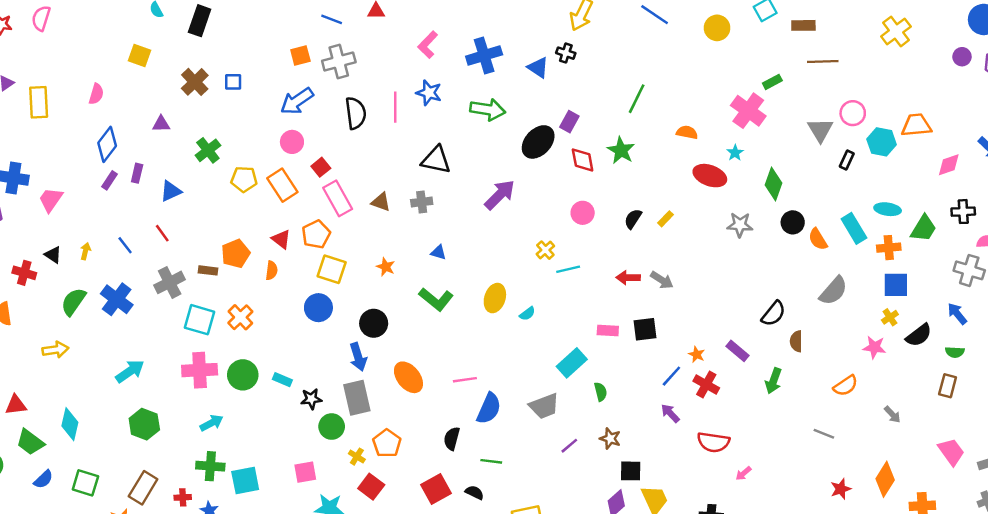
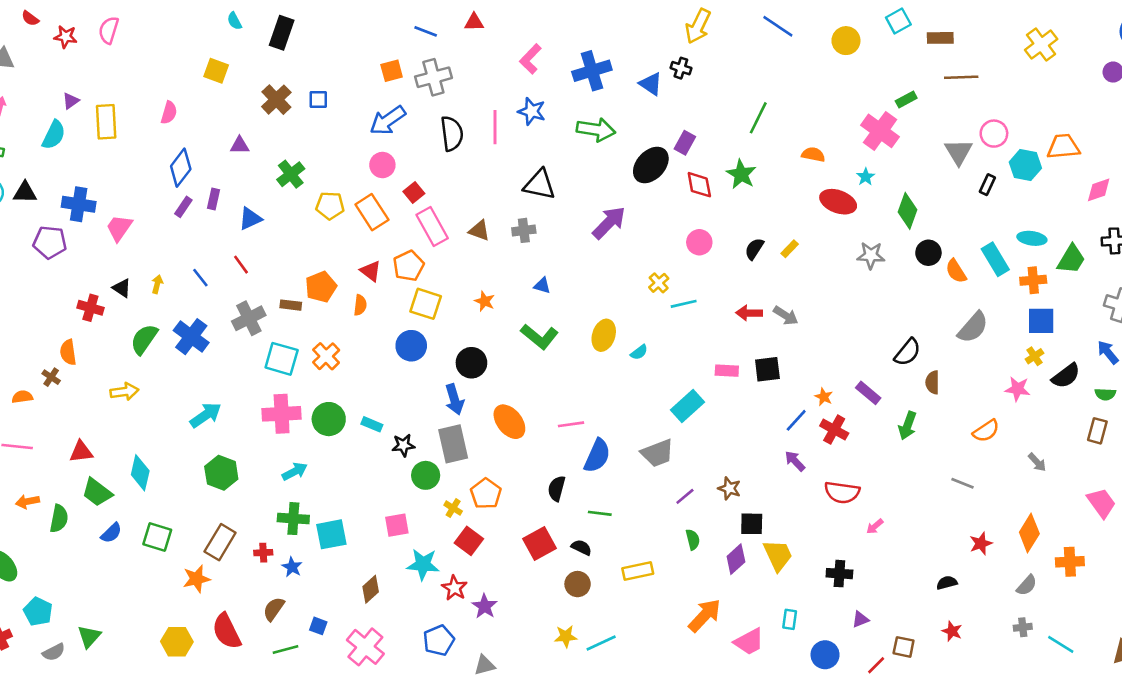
green semicircle: (601, 392) -> (693, 540), moved

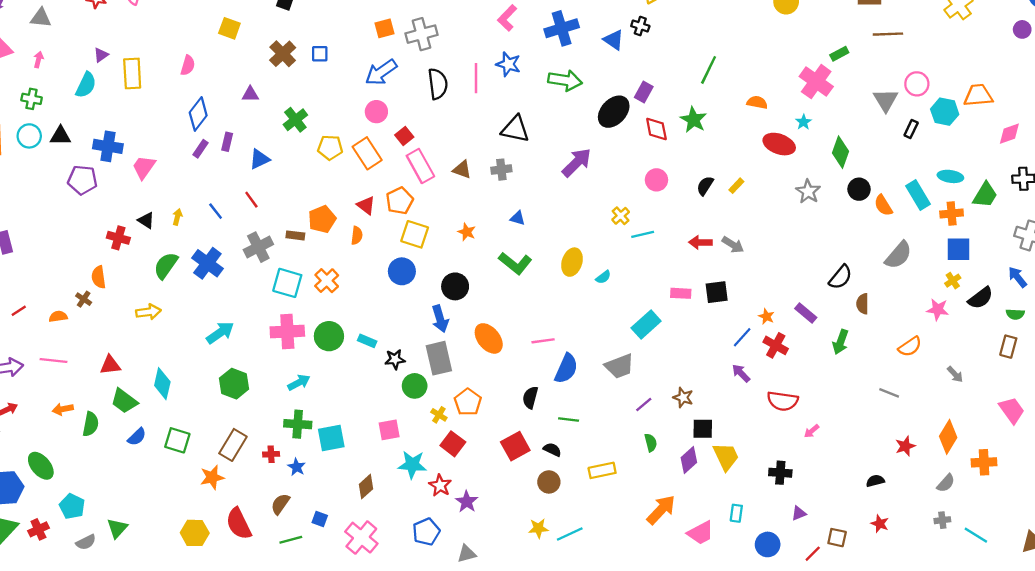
gray star: (871, 255) -> (808, 191), turned 30

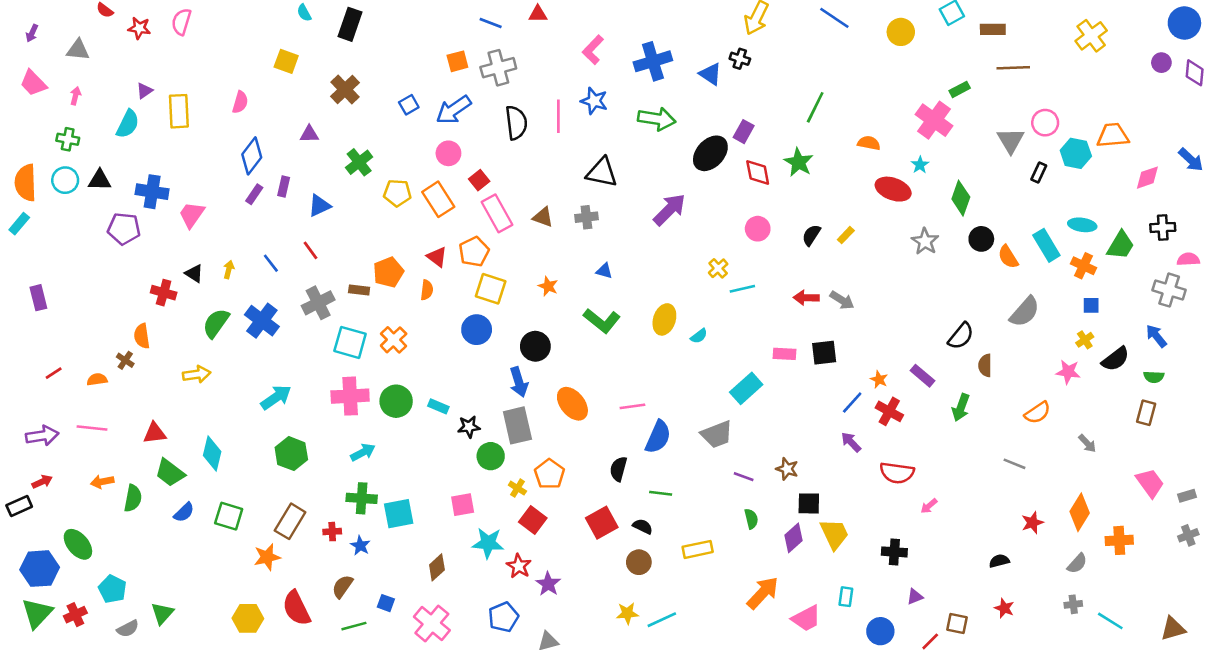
blue square: (320, 54) -> (409, 105), moved, turned -30
orange cross: (952, 213) -> (1083, 266), turned 30
blue square: (959, 249) -> (1091, 305), size x0.6
purple line: (644, 404) -> (744, 477), turned 60

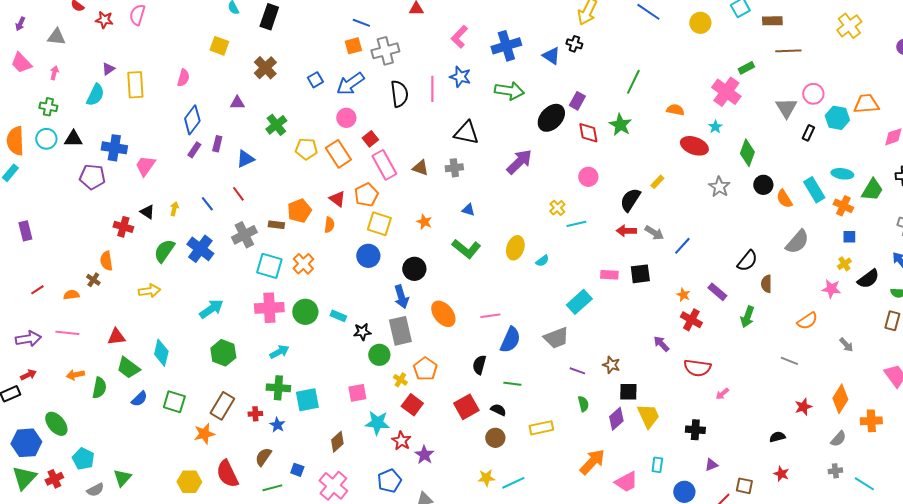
blue line: (491, 23) -> (361, 23), moved
black semicircle: (811, 235) -> (630, 200), moved, size x1.4
blue line: (852, 402) -> (682, 246), moved

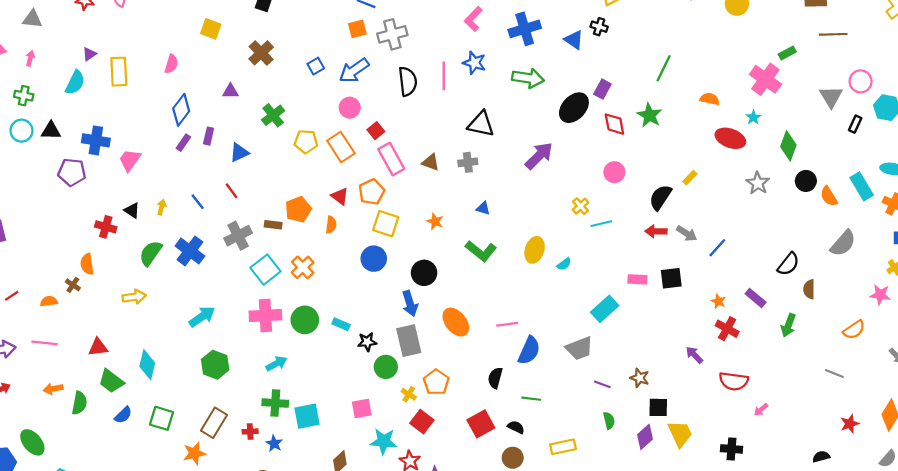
cyan square: (269, 266) -> (265, 270), turned 36

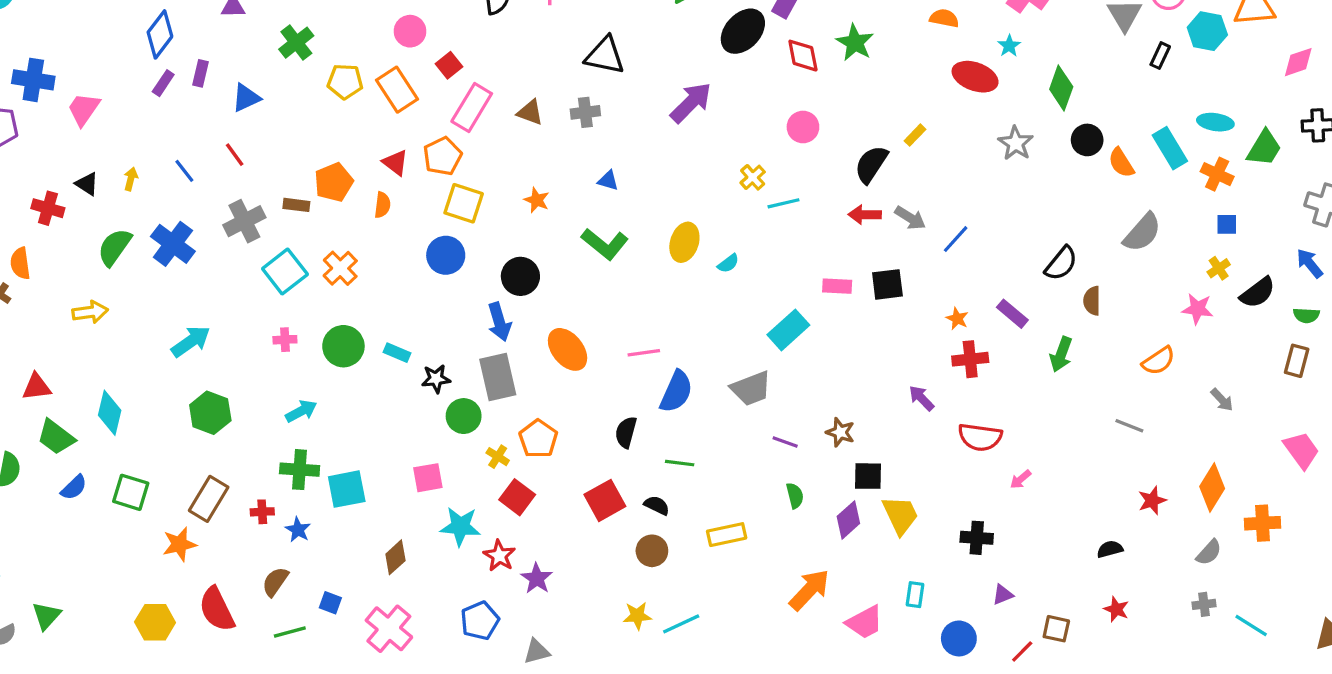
pink rectangle: (391, 159) -> (472, 107), turned 60
pink cross: (265, 316) -> (285, 340), size x0.5
red cross: (727, 329) -> (970, 359), turned -35

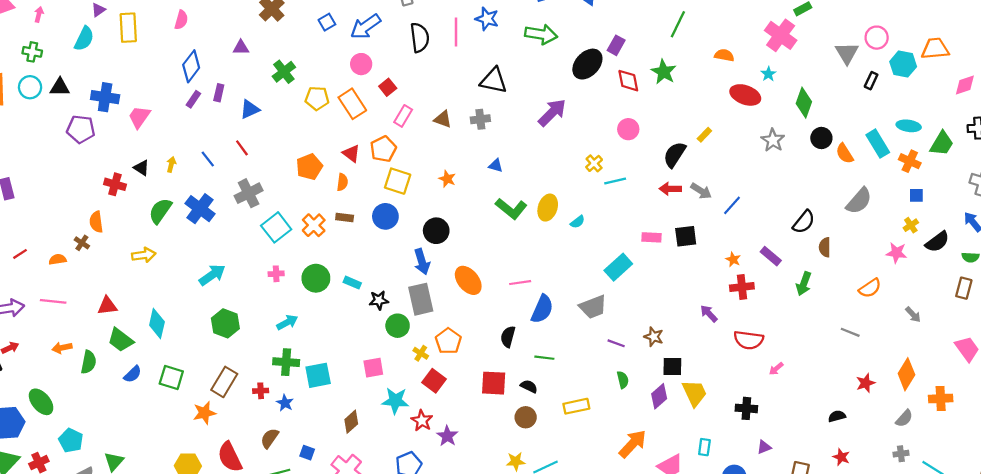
pink rectangle: (472, 107) -> (403, 116), size x0.7
brown rectangle: (296, 205) -> (345, 217), moved
green L-shape: (605, 244) -> (511, 209), moved
red square: (605, 500) -> (494, 383), turned 32

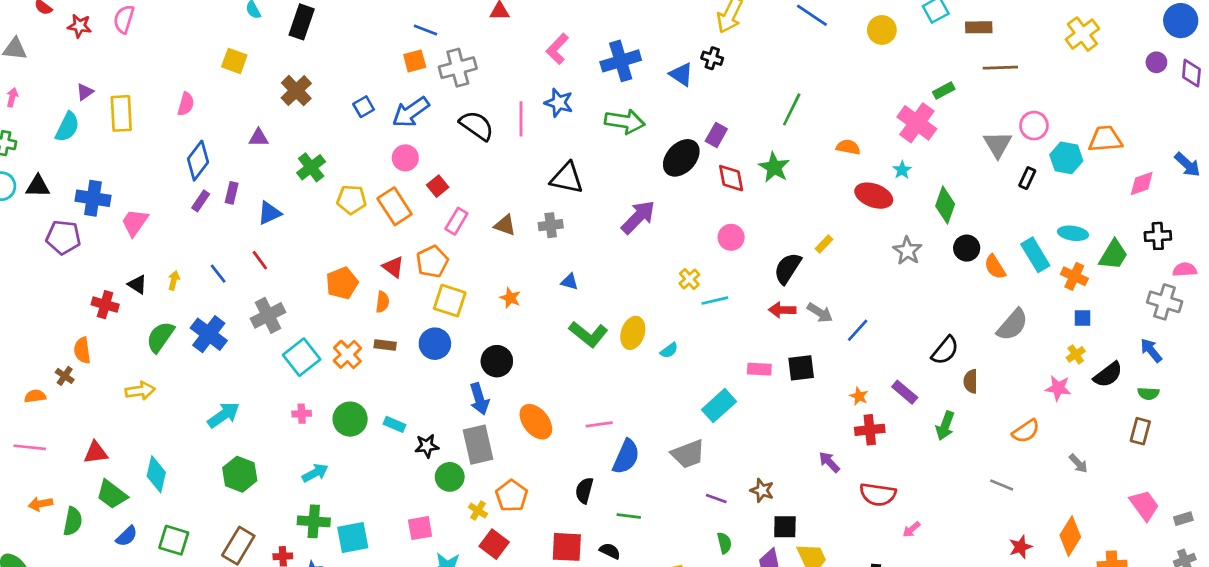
black semicircle: (420, 38) -> (477, 126), turned -48

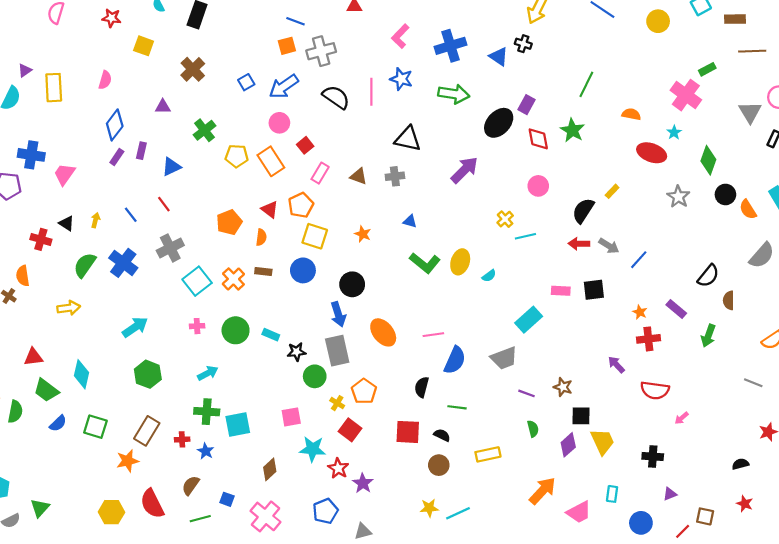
red star: (80, 26) -> (111, 18), moved

